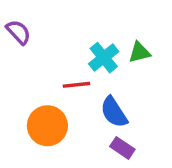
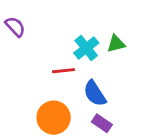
orange circle: (47, 126) -> (54, 118), moved

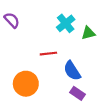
cyan cross: (86, 48) -> (66, 23), moved
orange circle: (54, 118) -> (26, 84), moved

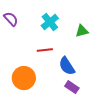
cyan cross: (66, 23) -> (50, 22), moved

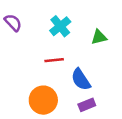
orange circle: (24, 78) -> (43, 100), moved
purple rectangle: (72, 87) -> (87, 105), turned -56

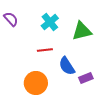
green triangle: (99, 37) -> (82, 31), size x1.5
purple rectangle: (87, 105) -> (86, 78), moved

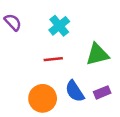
green triangle: (82, 31) -> (97, 54), moved
blue semicircle: (67, 66) -> (75, 91), moved

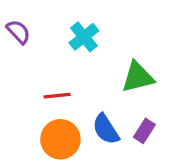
red line: (53, 59) -> (57, 96), moved
purple rectangle: (102, 92) -> (144, 131), turned -35

